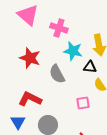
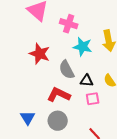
black triangle: (90, 67) -> (87, 81), moved
red L-shape: (30, 99) -> (59, 95), moved

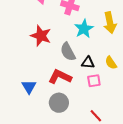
cyan star: (83, 47) -> (84, 29), turned 30
blue triangle: (28, 118) -> (29, 87), moved

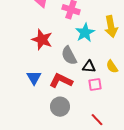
blue triangle: (29, 87) -> (34, 78), moved

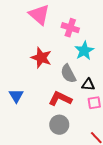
blue triangle: (34, 78) -> (16, 96), moved

